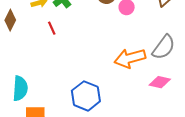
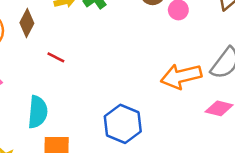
red line: (52, 28) -> (56, 57), moved, turned -40

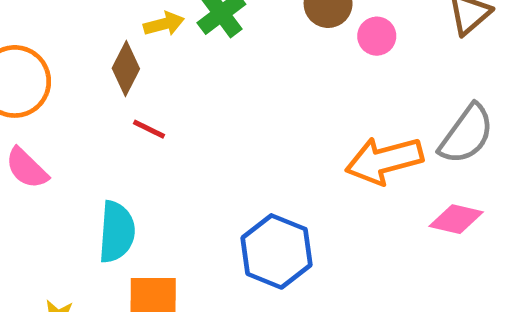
brown diamond: (27, 23) -> (126, 68), moved

